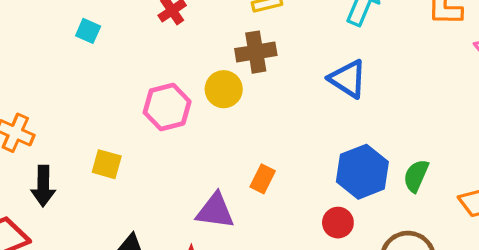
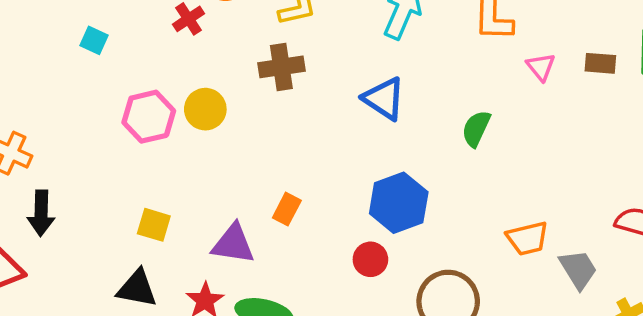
yellow circle: (224, 89) -> (205, 109), moved
pink hexagon: (167, 107) -> (149, 117), moved
yellow square: (107, 164) -> (154, 225), moved
green semicircle: (416, 176) -> (476, 129), moved

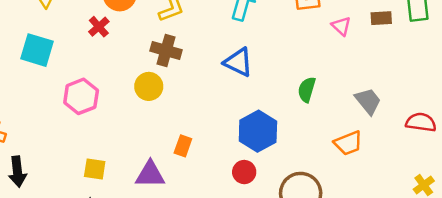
cyan square: (94, 40) -> (37, 50), size x1.8
brown cross: (281, 67) -> (166, 50), turned 32
yellow circle: (205, 109) -> (149, 86), moved
green semicircle: (476, 129) -> (307, 90), moved
gray trapezoid: (578, 269) -> (368, 101), moved

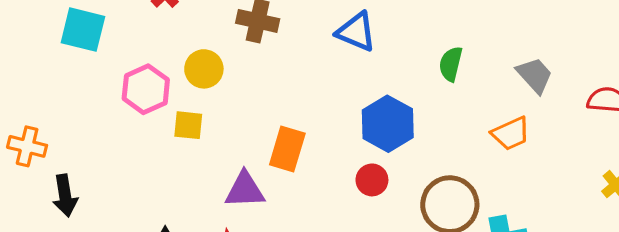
yellow circle: (149, 86) -> (204, 69), moved
orange rectangle: (183, 146) -> (287, 149), size x1.5
yellow square: (95, 169) -> (188, 125), moved

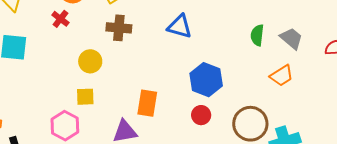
green semicircle: (451, 64) -> (257, 35), moved
pink hexagon: (146, 89) -> (65, 126), moved

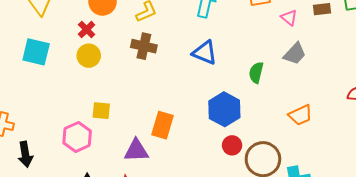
green semicircle: (257, 35) -> (256, 73), moved
gray trapezoid: (291, 38) -> (295, 54), moved, turned 85
yellow circle: (90, 61) -> (89, 56), moved
red circle: (201, 115) -> (232, 145), moved

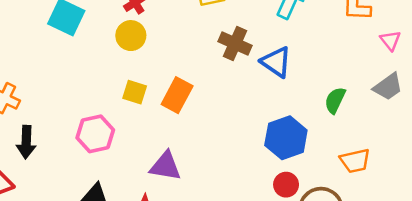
brown cross: (144, 46) -> (235, 44), moved
yellow square: (101, 111) -> (135, 92), moved
orange trapezoid: (300, 115) -> (355, 161), moved
orange rectangle: (162, 125) -> (177, 95), moved

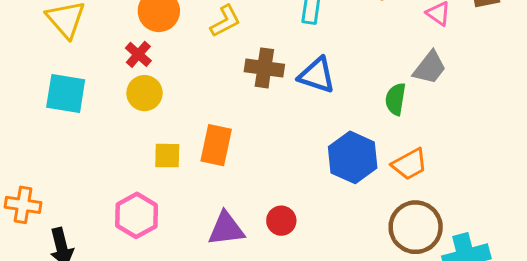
gray trapezoid: (388, 87) -> (430, 68), moved
orange trapezoid: (355, 161) -> (409, 164), moved
red circle: (286, 185) -> (281, 221), moved

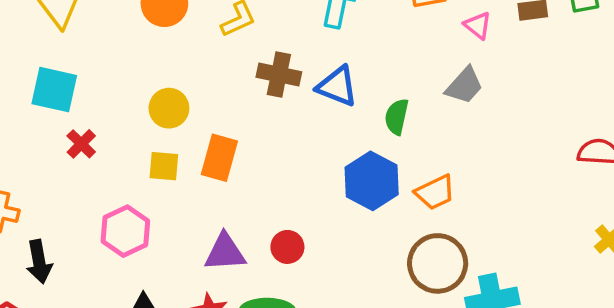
red cross: (138, 54) -> (81, 144), moved
yellow circle: (145, 93) -> (169, 108), moved
green semicircle: (396, 99) -> (397, 117), moved

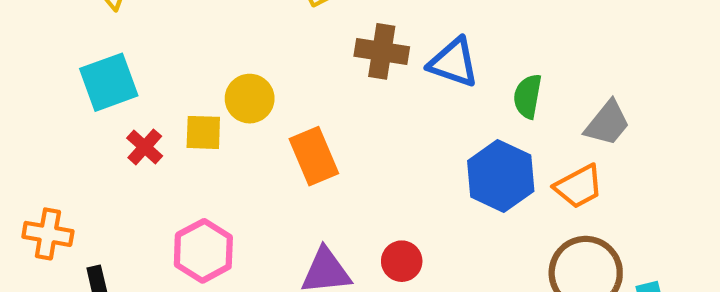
gray trapezoid: (464, 86) -> (607, 123), moved
cyan square: (54, 90) -> (109, 82), turned -30
orange rectangle: (219, 158) -> (314, 156), turned -36
yellow square: (164, 166) -> (203, 132), moved

